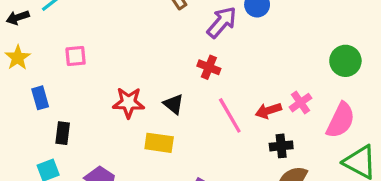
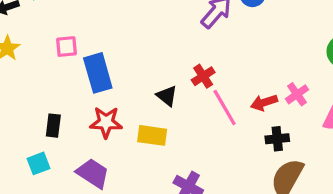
red cross: (209, 67) -> (203, 76), moved, turned 35
blue rectangle: (40, 98) -> (98, 73), moved, size x1.6
red star: (129, 103) -> (106, 122), moved

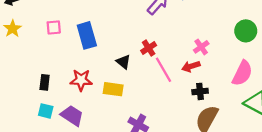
blue rectangle: (98, 73) -> (87, 35), moved
pink cross: (297, 94) -> (201, 47), moved
cyan square: (39, 163) -> (46, 111), moved, turned 35

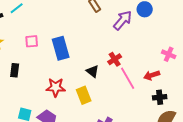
pink cross: (201, 47) -> (169, 54), moved, turned -32
black rectangle: (45, 82) -> (15, 70), moved
yellow rectangle: (113, 89) -> (84, 95), turned 60

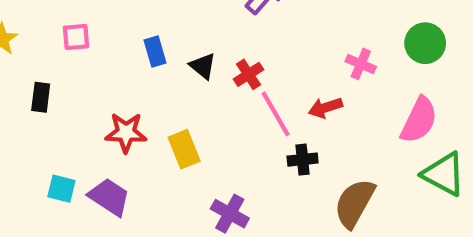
blue rectangle: (61, 48) -> (155, 51), moved, size x0.6
black triangle: (93, 71) -> (203, 66), moved
black cross: (160, 97) -> (303, 160), moved

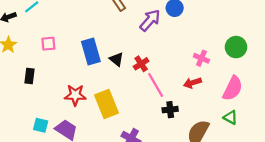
blue rectangle: (155, 51) -> (91, 52), size x1.6
red arrow: (325, 108) -> (192, 83), moved
yellow rectangle: (184, 149) -> (106, 104), size x1.4
green triangle: (444, 174) -> (230, 117), moved, size x0.6

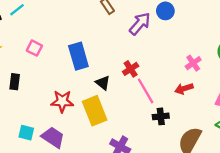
pink square: (48, 44) -> (34, 48), turned 32
pink cross: (201, 58) -> (193, 63), turned 32
black triangle: (117, 59) -> (103, 83), moved

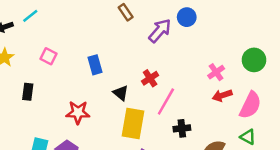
blue rectangle: (78, 56) -> (95, 65), size x0.7
red arrow: (184, 89) -> (222, 95), moved
pink line: (146, 91) -> (166, 101), turned 60
yellow rectangle: (95, 111) -> (133, 123), moved, turned 32

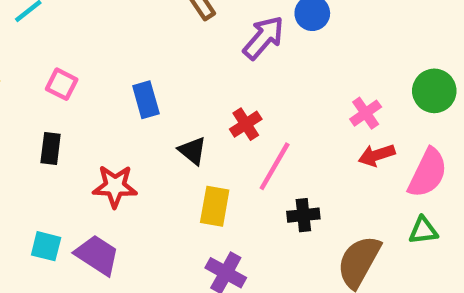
black rectangle: (28, 92) -> (51, 149), moved
yellow rectangle: (133, 123) -> (215, 206), size x0.7
green triangle: (248, 137) -> (423, 231), turned -35

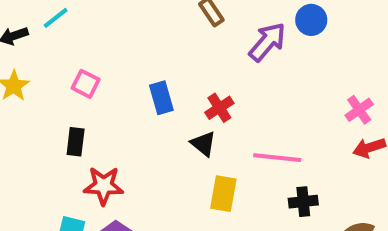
red cross: (246, 124) -> (219, 108), moved
pink line: (275, 166) -> (277, 158), turned 66
red star: (115, 186) -> (104, 186), moved

